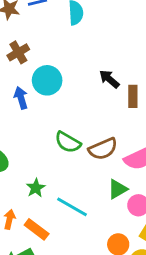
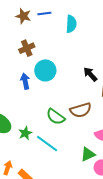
brown semicircle: (103, 149) -> (81, 110), moved
green star: (36, 188) -> (25, 133), moved
cyan line: (72, 207) -> (47, 144), moved

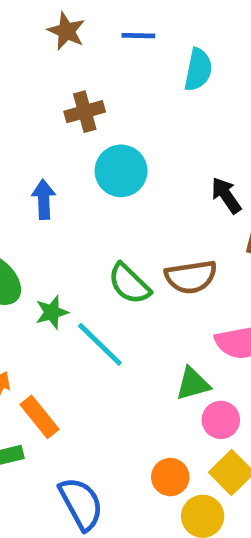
brown star: (23, 16) -> (66, 31), moved
blue arrow: (25, 81) -> (44, 199), moved

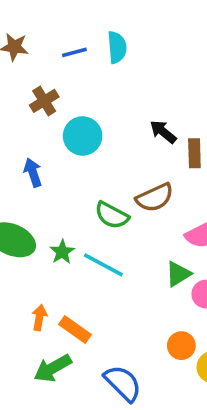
blue line: (138, 36) -> (74, 52), moved

